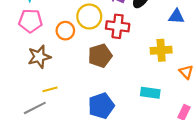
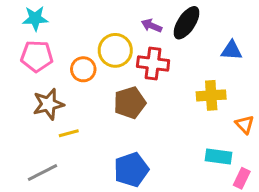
yellow line: (50, 89) -> (69, 133), moved
cyan rectangle: (150, 93) -> (218, 157), moved

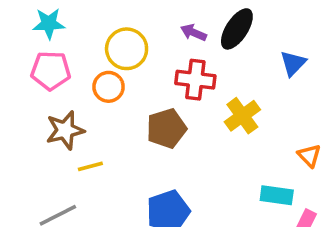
yellow circle: (115, 50) -> (127, 49), moved
blue triangle: (232, 50) -> (293, 63), turned -50
yellow cross: (211, 95) -> (242, 116), moved, turned -32

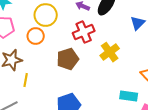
red cross: (195, 80) -> (84, 32), turned -30
yellow line: (90, 166) -> (26, 80), turned -64

